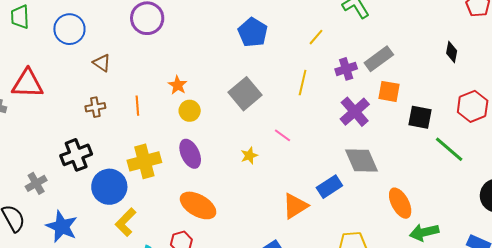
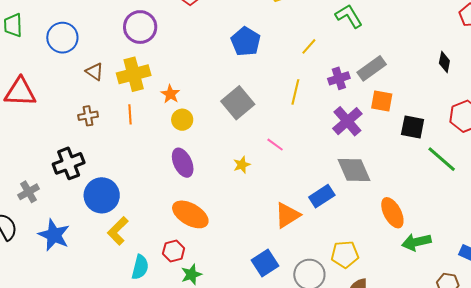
yellow cross: (144, 161) -> (134, 74), moved

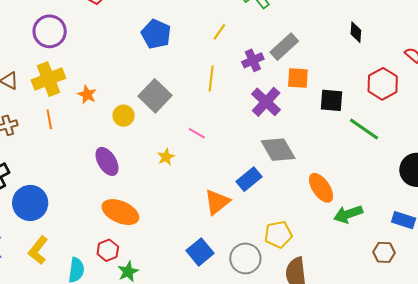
yellow circle: (182, 120) -> (124, 116), moved
yellow L-shape: (118, 231) -> (38, 250), moved

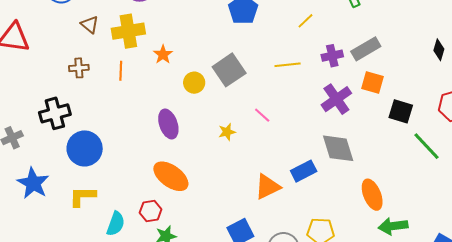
yellow line: (211, 79) -> (288, 65), turned 65
yellow L-shape: (38, 250) -> (82, 196), turned 40

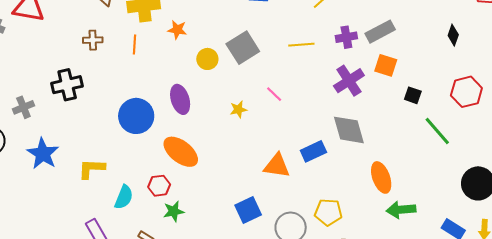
orange star: (163, 54) -> (177, 30), turned -30
black square: (401, 111) -> (413, 95), size x0.7
blue circle: (85, 148) -> (136, 116), moved
orange triangle: (267, 187) -> (277, 166), turned 32

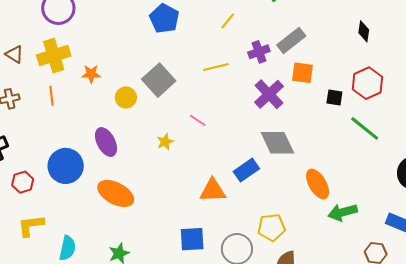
red hexagon: (466, 92) -> (367, 83), moved
red hexagon: (159, 186) -> (23, 182), moved
blue square: (248, 210) -> (192, 239), turned 32

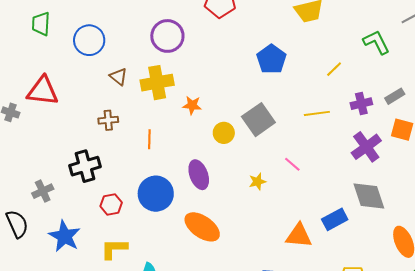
gray rectangle: (291, 40) -> (395, 96), size x0.7
orange line: (52, 96) -> (149, 139), moved

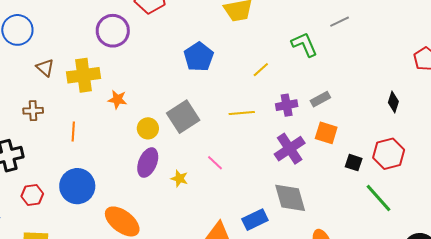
purple circle: (167, 36) -> (113, 31), moved
purple ellipse: (199, 175) -> (148, 163), moved, turned 40
yellow star: (257, 182) -> (179, 179), turned 30

